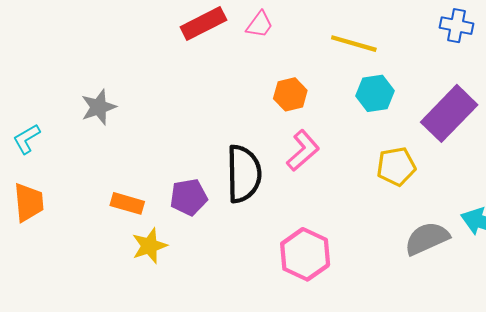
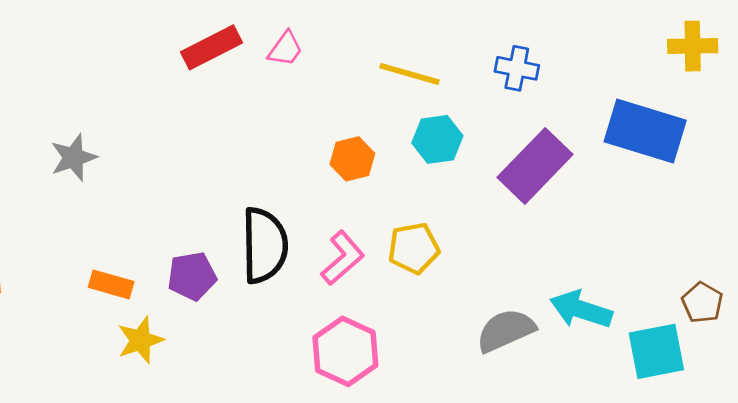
blue cross: (457, 26) -> (517, 68), moved
orange hexagon: (290, 94) -> (352, 159), moved
pink L-shape: (303, 151) -> (343, 258), moved
yellow pentagon: (396, 166) -> (414, 248), moved

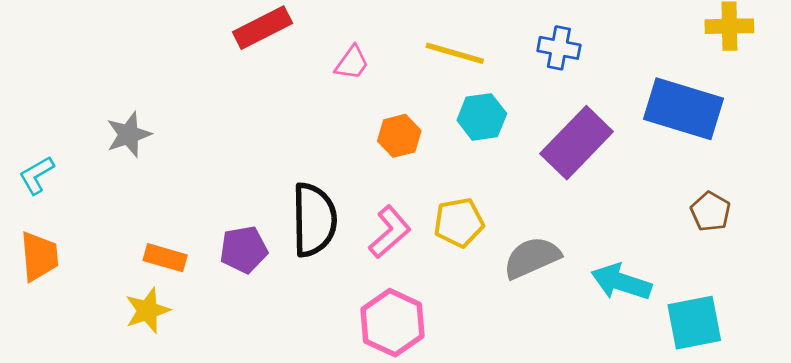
pink trapezoid: (285, 49) -> (352, 63), moved
brown pentagon: (702, 303) -> (711, 212), moved
gray semicircle: (506, 330) -> (532, 258), moved
yellow star: (140, 340) -> (148, 310), moved

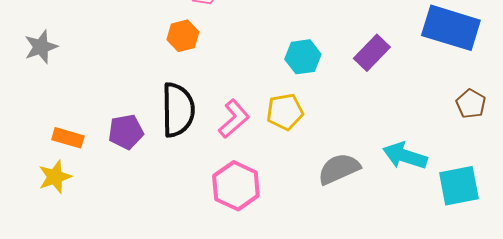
cyan hexagon: (482, 117) -> (303, 57), moved
orange hexagon: (399, 136) -> (183, 36), moved
purple rectangle: (577, 143) -> (372, 53), size x0.7
gray semicircle: (532, 258) -> (339, 169), moved

